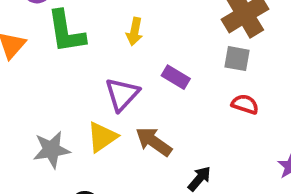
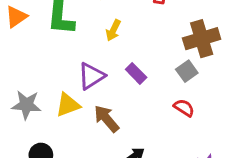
gray square: (237, 59) -> (187, 71), turned 30

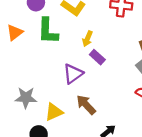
purple rectangle: (136, 73) -> (97, 57), moved
yellow triangle: (68, 105) -> (54, 112), moved

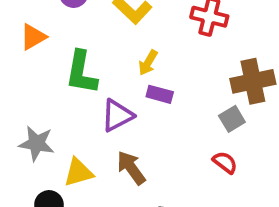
green L-shape: (48, 31) -> (81, 72), moved
purple rectangle: (97, 57) -> (160, 94), turned -35

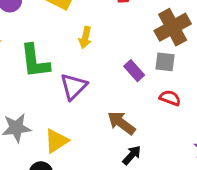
purple rectangle: (160, 94) -> (134, 71), moved, turned 50
gray square: (232, 119) -> (165, 62), turned -35
brown arrow: (131, 168) -> (121, 123), moved

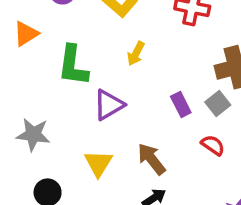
gray square: (165, 62) -> (218, 104), turned 30
yellow triangle: (56, 141) -> (98, 163), moved, turned -40

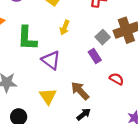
gray square: (218, 104) -> (103, 37), moved
purple triangle: (109, 105) -> (51, 60), turned -48

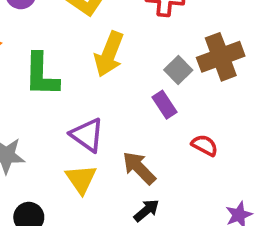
yellow arrow: (65, 27) -> (109, 54), size x1.6
purple triangle: (51, 60) -> (87, 135), moved

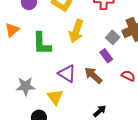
brown arrow: (139, 168) -> (93, 75), moved
yellow triangle: (81, 179) -> (55, 97), moved

